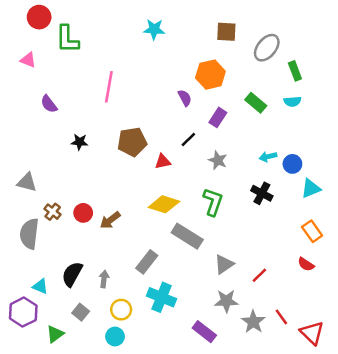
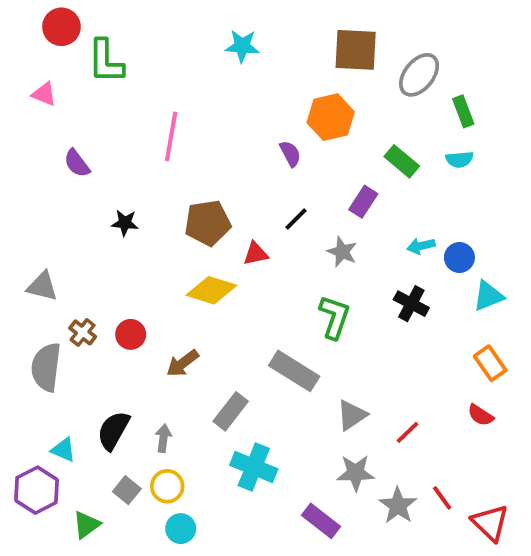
brown square: (226, 32) -> (356, 50), size x1.4
purple rectangle: (218, 117) -> (363, 202), moved
yellow diamond: (164, 204) -> (211, 290), moved
brown arrow: (110, 220) -> (183, 363), moved
yellow circle: (121, 310) -> (167, 486), moved

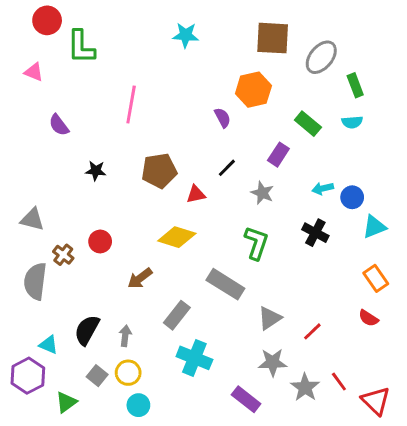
yellow diamond: (211, 290) -> (177, 237), moved
red circle: (131, 334) -> (100, 241), moved

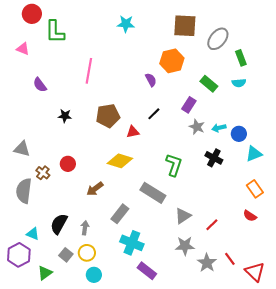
gray star: (262, 193) -> (197, 127), moved
purple rectangle: (246, 399) -> (147, 271), moved

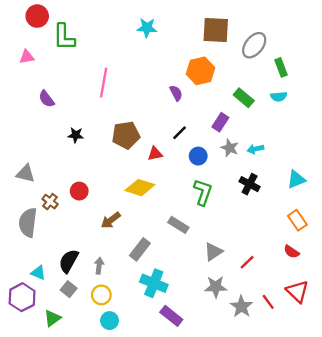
pink triangle: (23, 49) -> (27, 57), turned -32
blue circle: (239, 134) -> (198, 156), moved
gray rectangle: (153, 193) -> (178, 225), size x0.7
gray square: (66, 255) -> (69, 289), moved
red triangle: (255, 272) -> (297, 291), moved

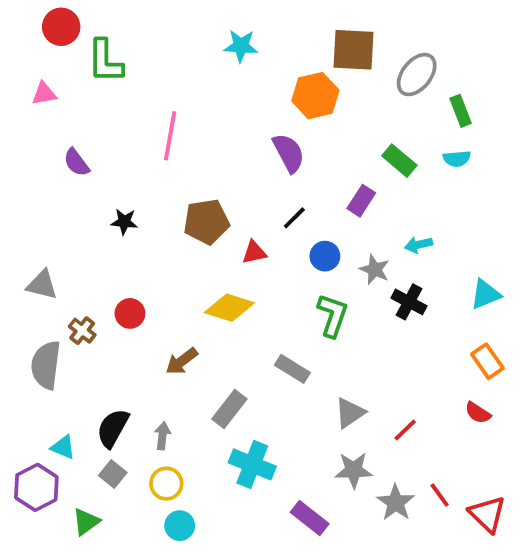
orange hexagon: (201, 71) -> (315, 96), moved
purple semicircle: (176, 93) -> (289, 153), size x1.5
gray star: (230, 148) -> (375, 269), moved
red triangle: (297, 291) -> (487, 514), moved
purple rectangle: (171, 316) -> (310, 518), moved

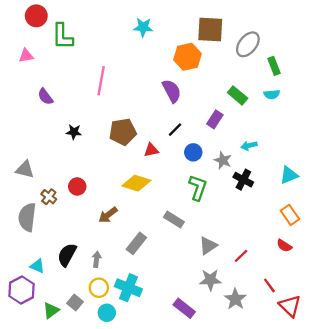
cyan cross: (252, 464) -> (128, 288), moved
gray square: (113, 474) -> (75, 303), moved
red line: (440, 495) -> (269, 285), moved

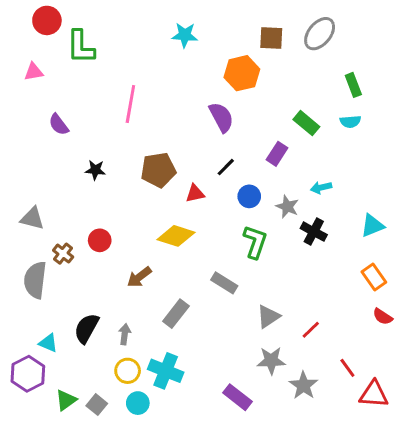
brown square: (210, 30) -> (271, 38), size x0.7
gray ellipse: (248, 44) -> (320, 34), moved
red semicircle: (284, 246) -> (383, 317), moved
gray square: (75, 303) -> (97, 405), moved
red triangle: (290, 306) -> (374, 394), turned -40

